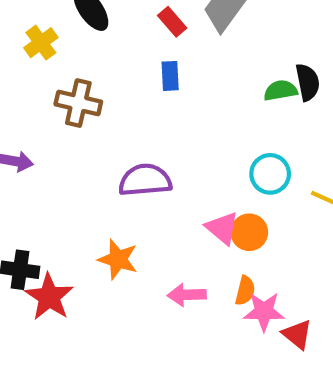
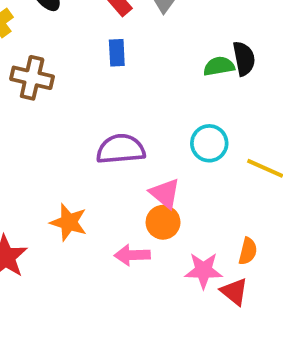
purple semicircle: (145, 180) -> (121, 149), moved
orange circle: (249, 232) -> (163, 222), moved
orange semicircle: (245, 291) -> (248, 251), moved

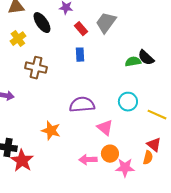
black semicircle: (244, 59) -> (146, 58), turned 144
orange star: (69, 222) -> (51, 131), moved
orange circle: (163, 222) -> (110, 154), moved
red triangle: (234, 292) -> (154, 145), moved

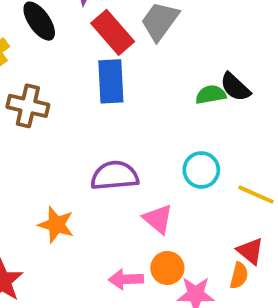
red rectangle: (81, 29) -> (113, 32), size x1.6
blue rectangle: (80, 55) -> (111, 81), size x1.6

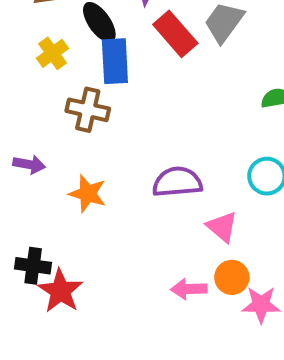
blue rectangle: (111, 81) -> (115, 61), moved
orange star: (56, 225) -> (88, 194), moved

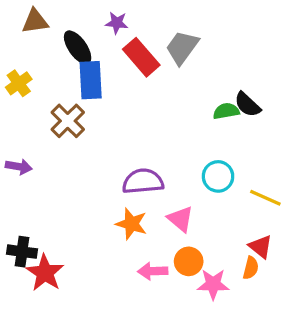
yellow cross: (53, 53) -> (19, 83), moved
brown cross: (88, 110) -> (68, 121), turned 32
orange star: (88, 194) -> (131, 224), moved

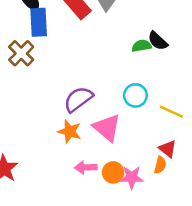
purple semicircle: (143, 181) -> (78, 99), turned -32
pink triangle: (180, 219) -> (107, 128), size x1.4
orange circle: (189, 261) -> (113, 172), moved

